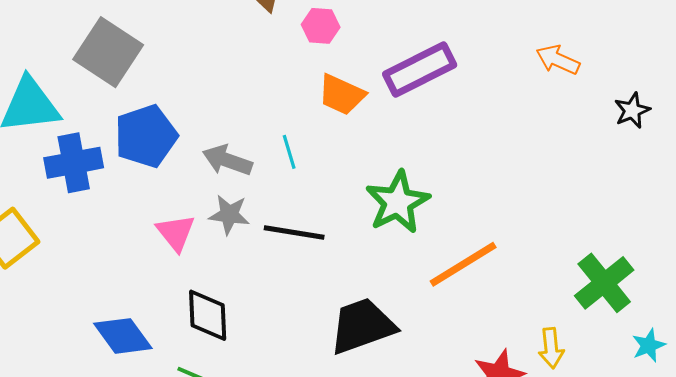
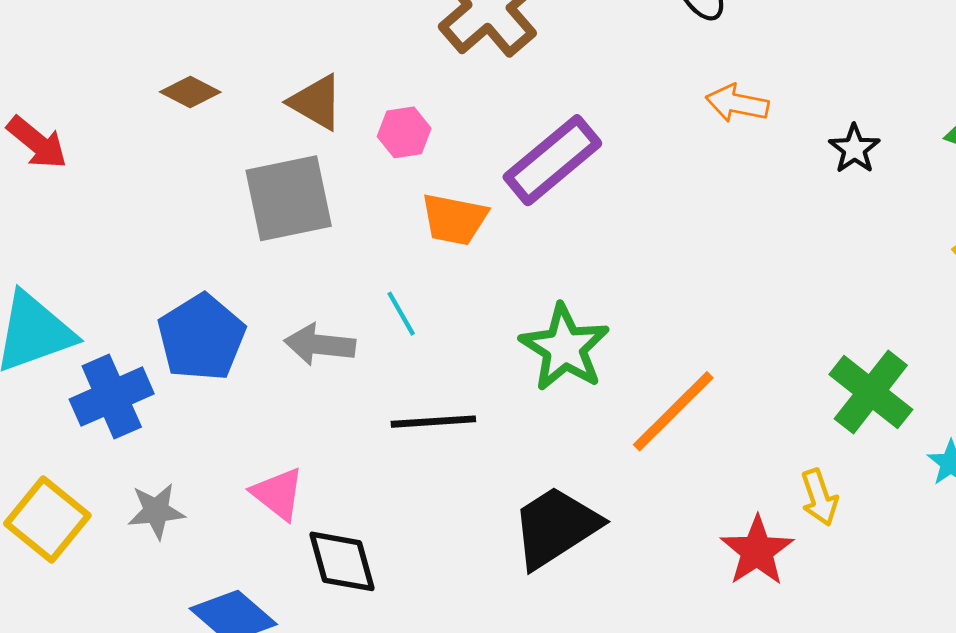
gray square: (108, 52) -> (289, 198), moved, turned -32
gray star: (229, 215) -> (156, 511), moved
pink triangle: (176, 233) -> (278, 494), moved

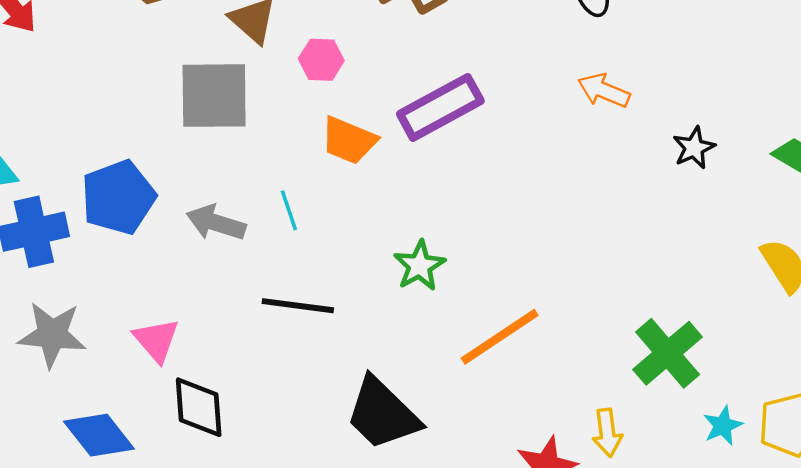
green star: (565, 348) -> (419, 266), size x0.7
gray star: (156, 511) -> (52, 335), size x1.4
black trapezoid: (556, 527) -> (382, 414), turned -114

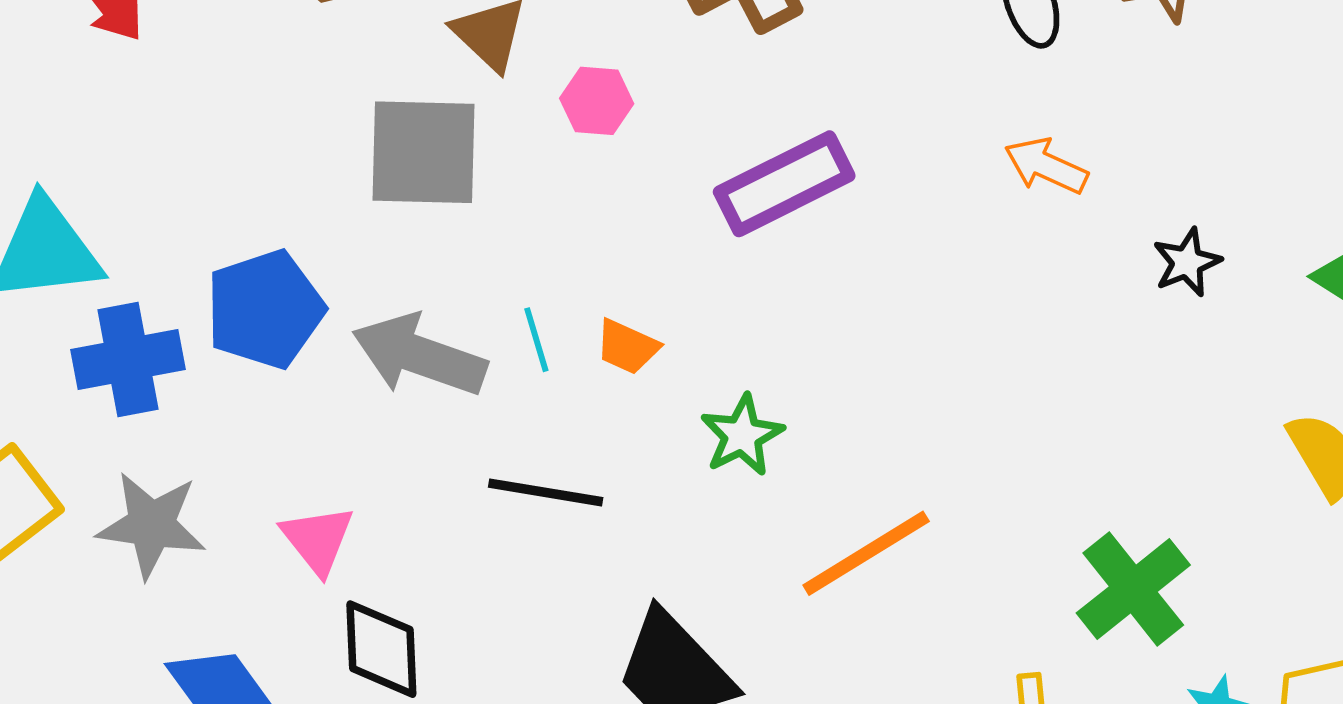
orange trapezoid: (349, 140) -> (627, 347), moved, size x0.7
gray arrow: (216, 223) -> (419, 355), size x1.4

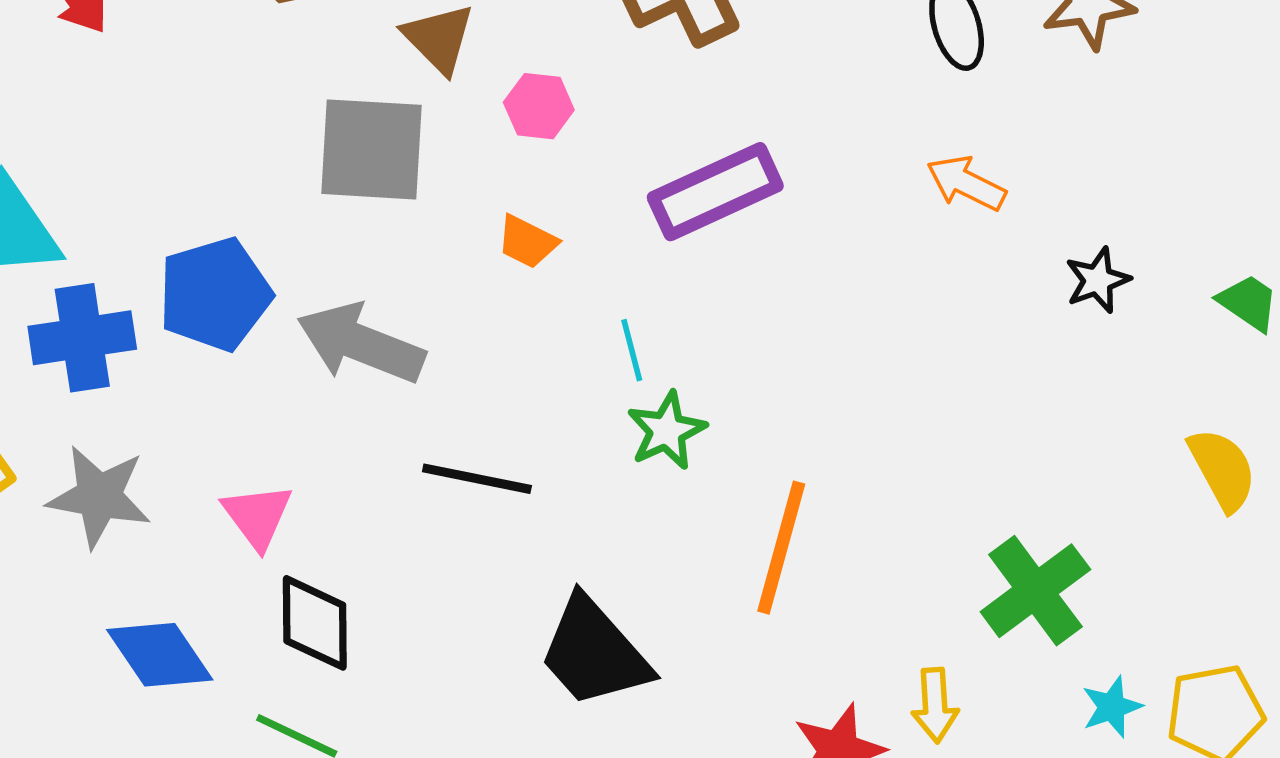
cyan line: (536, 340) -> (632, 350), moved
orange trapezoid: (627, 347) -> (527, 242), moved
orange line: (866, 553) -> (781, 548), turned -45

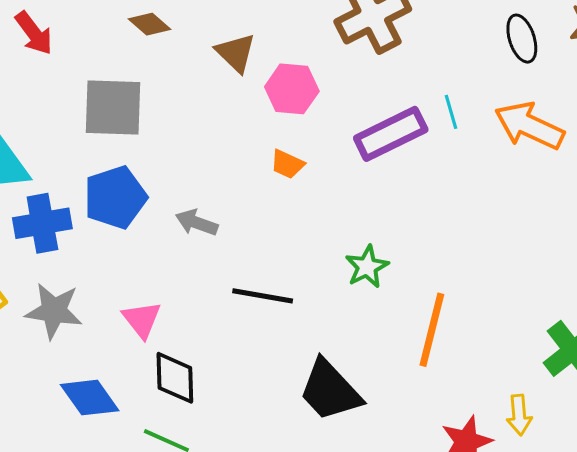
pink hexagon: (539, 106) -> (292, 89), size x1.4
gray square: (372, 149) -> (113, 108), moved
orange arrow: (966, 183) -> (529, 126), size x1.6
gray arrow: (361, 343) -> (197, 223), size x0.6
cyan line: (632, 350) -> (451, 112), moved

